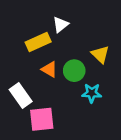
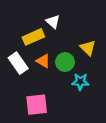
white triangle: (60, 25) -> (53, 22), turned -40
white rectangle: (21, 96) -> (18, 63), moved

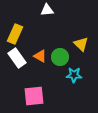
white triangle: (53, 22) -> (47, 10), moved, turned -48
yellow rectangle: (33, 37) -> (15, 34), moved, turned -42

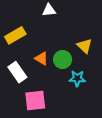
yellow rectangle: (15, 34) -> (15, 35), turned 36
white rectangle: (17, 58) -> (17, 72), moved

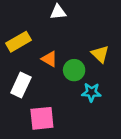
orange triangle: (42, 58) -> (49, 59), moved
white rectangle: (17, 72) -> (21, 85), turned 60

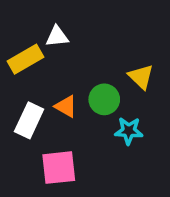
white triangle: (58, 12) -> (57, 36), moved
orange triangle: (49, 59) -> (66, 106), moved

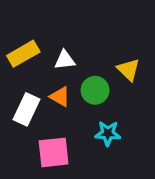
white triangle: (57, 36) -> (65, 60), moved
cyan star: (129, 131) -> (108, 133), moved

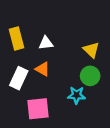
yellow rectangle: (23, 54) -> (16, 39), turned -75
green circle: (95, 90) -> (90, 76), moved

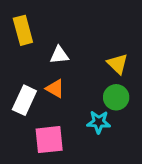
yellow rectangle: (16, 39) -> (23, 30), moved

